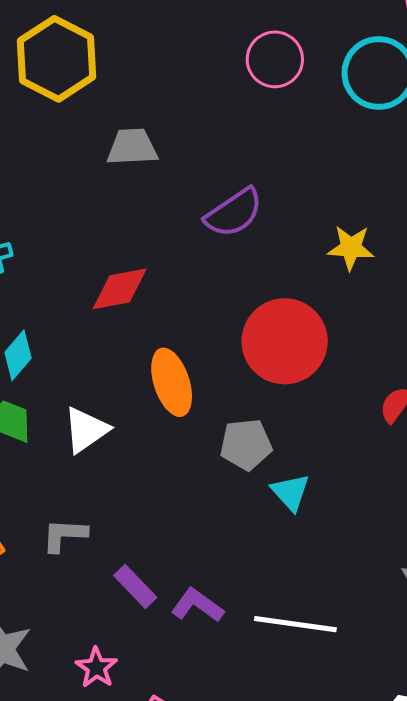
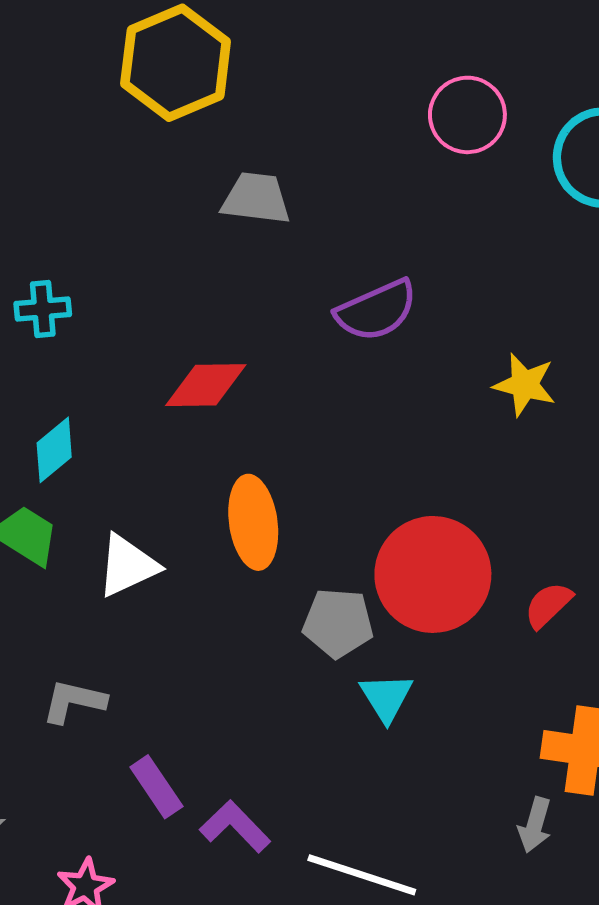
red circle: (285, 341) -> (433, 574), moved

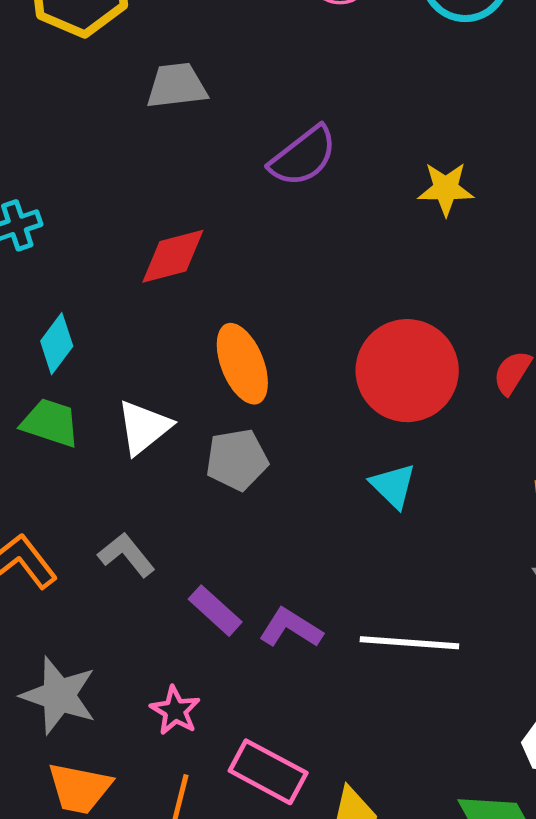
gray pentagon: (338, 623) -> (237, 460), moved
gray L-shape: (74, 701) -> (126, 555), turned 52

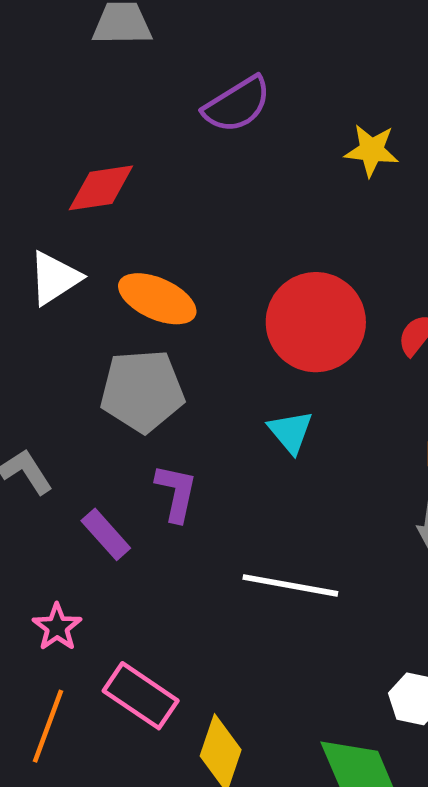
orange ellipse: (242, 364) -> (157, 299), turned -50
white triangle: (144, 427) -> (55, 278), moved
gray pentagon: (237, 460) -> (142, 391), size x1.4
purple L-shape: (291, 628) -> (176, 493), moved, turned 64

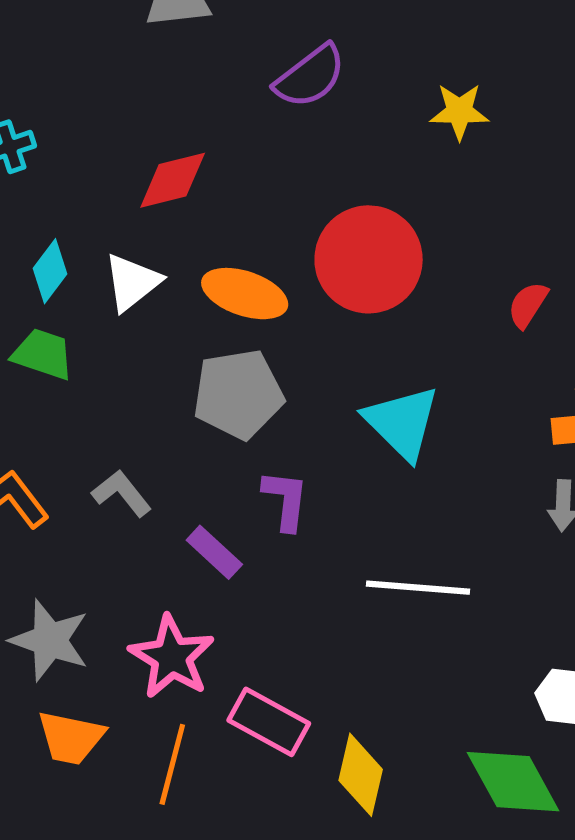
red circle: (316, 322) -> (369, 259), moved
cyan triangle: (291, 432) -> (402, 423), size x1.6
pink star: (57, 627) -> (172, 657), size x1.6

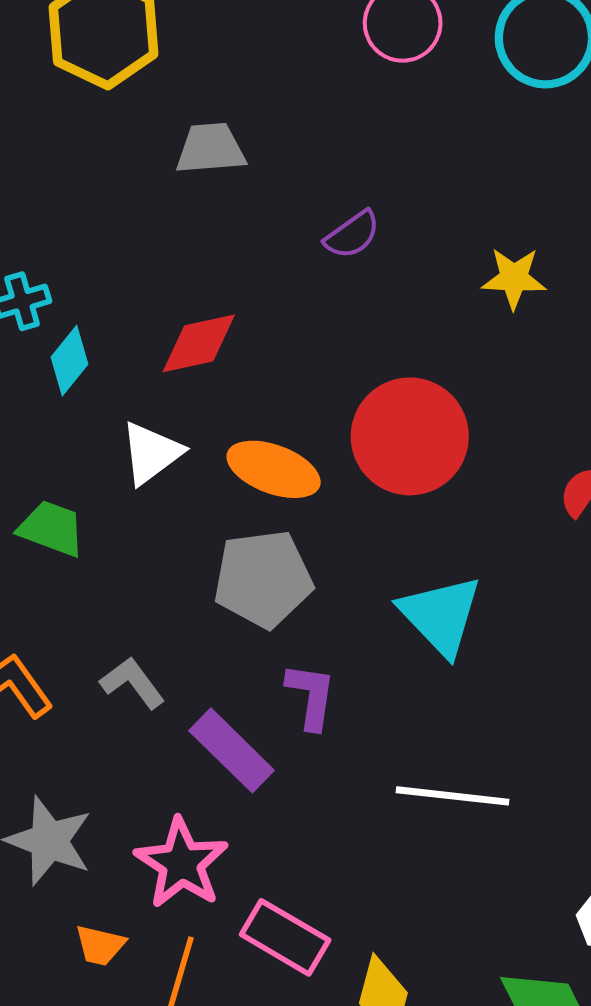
purple semicircle: (310, 76) -> (352, 235), size x0.7
cyan diamond: (50, 271) -> (70, 361), moved
purple rectangle: (214, 552) -> (232, 750), size x1.4
orange trapezoid: (71, 738) -> (100, 945), moved, size x0.7

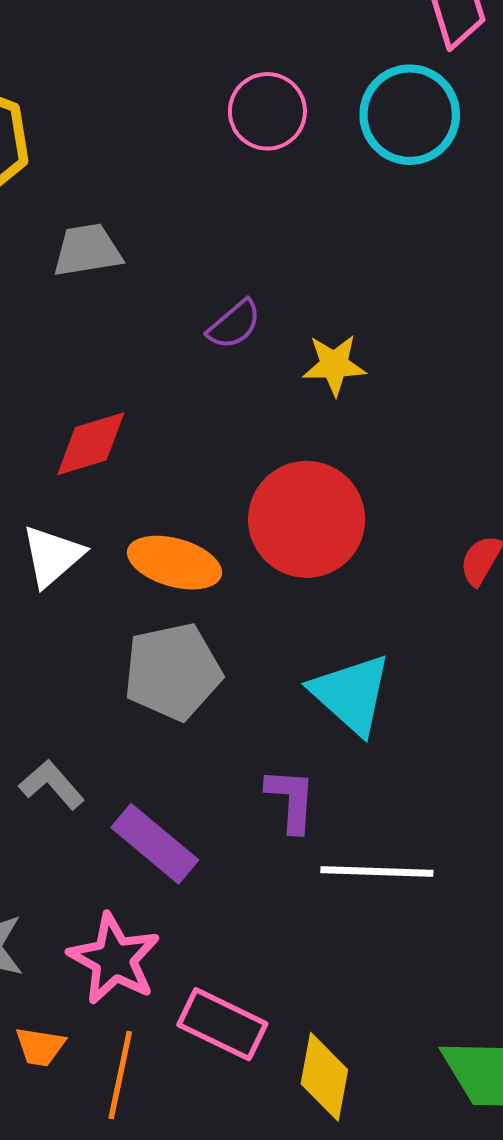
yellow star: (514, 278) -> (334, 365), moved
purple L-shape: (311, 696) -> (291, 800), moved

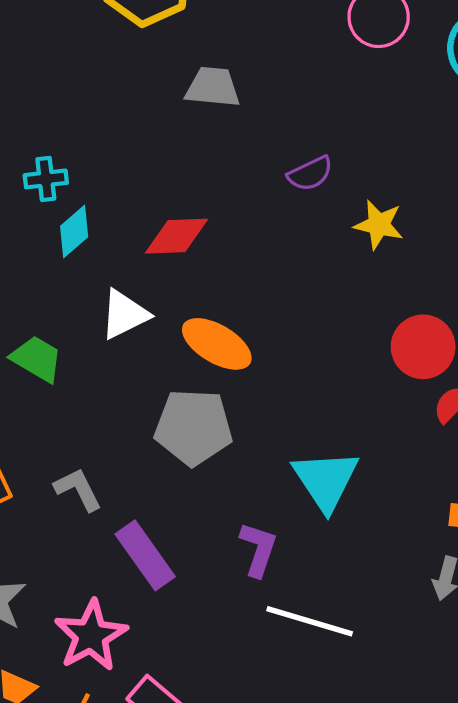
red circle: (307, 519) -> (423, 347), moved, size x0.7

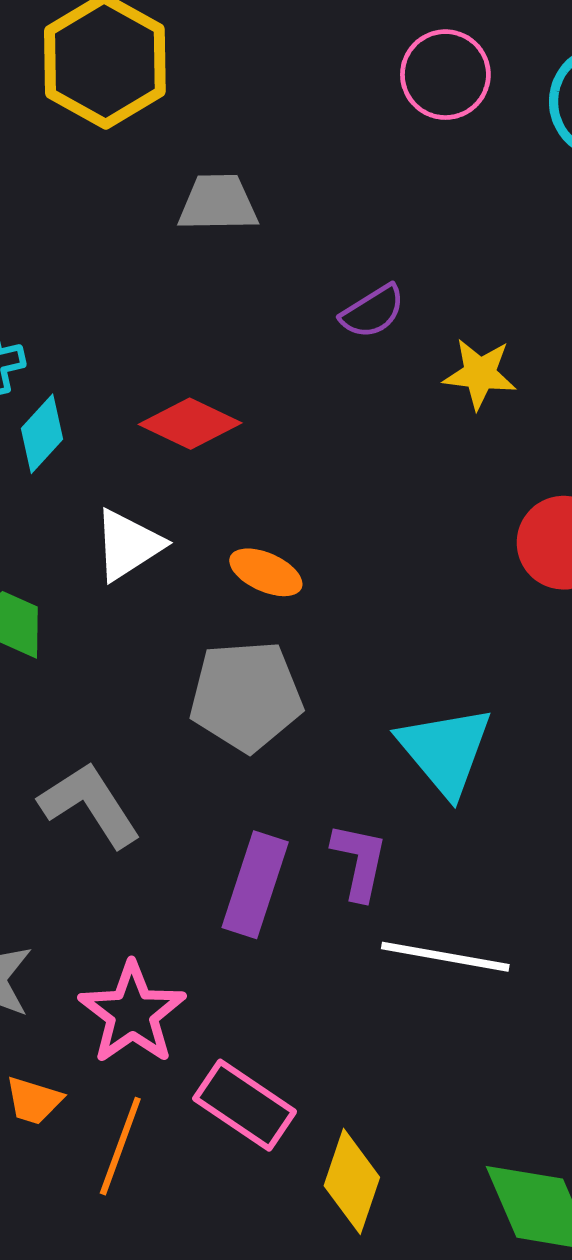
red diamond: (176, 236) -> (190, 424), turned 34
orange ellipse: (217, 344) -> (266, 572), size x0.7
gray L-shape: (78, 489) -> (90, 805), size x1.4
purple rectangle: (145, 555) -> (255, 885), moved, turned 60

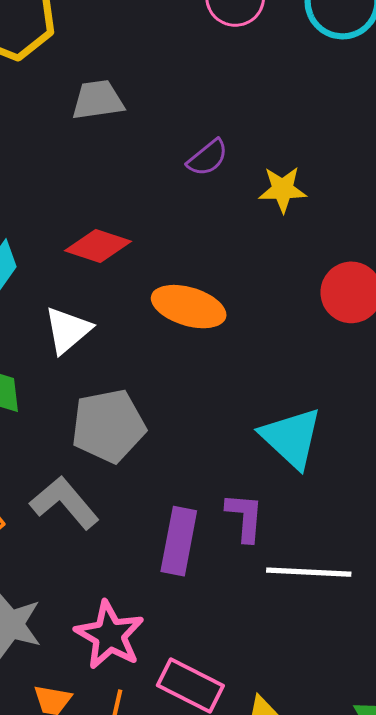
orange ellipse: (266, 572) -> (189, 307), moved, size x1.5
gray pentagon: (246, 696) -> (108, 426), moved

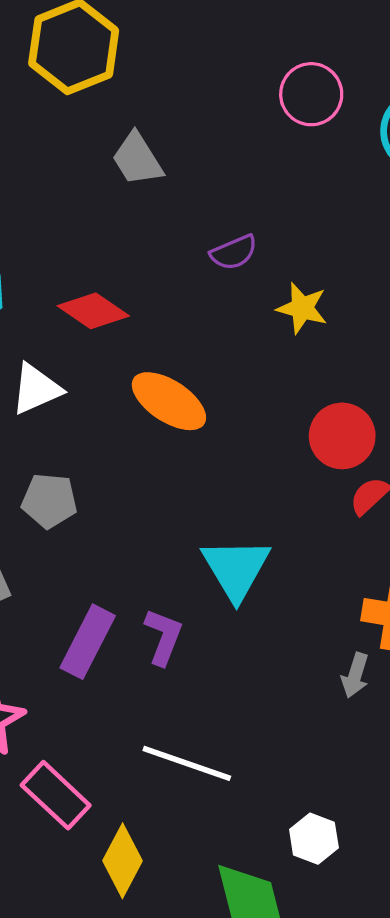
gray trapezoid: (98, 100) -> (137, 159), turned -130
gray pentagon: (108, 426) -> (49, 501), size x0.7
white line: (309, 572) -> (187, 763), moved

